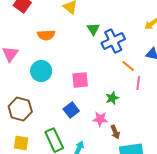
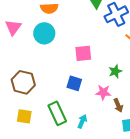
cyan circle: (41, 71) -> (44, 33), moved
blue square: (71, 110) -> (74, 83), turned -35

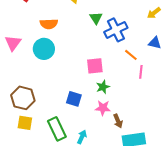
pink square: (83, 53) -> (95, 66), moved
green star: (115, 71) -> (103, 87), moved
yellow square: (24, 116) -> (25, 123), moved

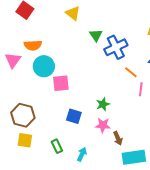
orange semicircle: (49, 24) -> (33, 45), moved
pink square: (95, 66) -> (61, 83), moved
green rectangle: (57, 129) -> (57, 146), size x0.6

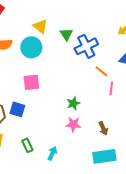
yellow triangle: (73, 13) -> (40, 26), moved
cyan circle: (44, 66) -> (31, 47), moved
blue square: (74, 116) -> (17, 109), moved
brown arrow: (118, 138) -> (103, 128), moved

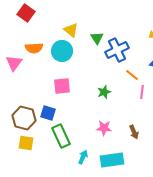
green star: (73, 103) -> (104, 92), moved
green rectangle: (27, 145) -> (61, 136), moved, size x1.6
cyan rectangle: (104, 156) -> (112, 160), moved

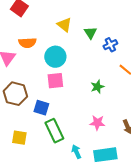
blue cross: (117, 50) -> (110, 45), size x0.6
cyan circle: (62, 51) -> (55, 57), moved
brown hexagon: (24, 118) -> (15, 94), moved
cyan arrow: (83, 157) -> (76, 152), turned -48

